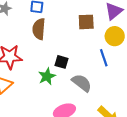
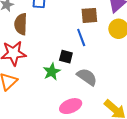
brown semicircle: (39, 29) -> (21, 24), moved
blue line: (104, 58) -> (81, 38), moved

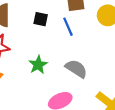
black square: (66, 57) -> (41, 19), moved

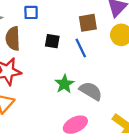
green star: (38, 65) -> (64, 84), moved

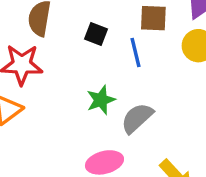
gray semicircle: (91, 91) -> (137, 118), turned -85

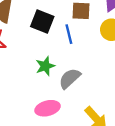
black square: (96, 34) -> (42, 22), size x1.5

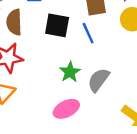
pink ellipse: (48, 108) -> (66, 109), moved

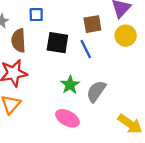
pink ellipse: (66, 109) -> (67, 118), turned 55

